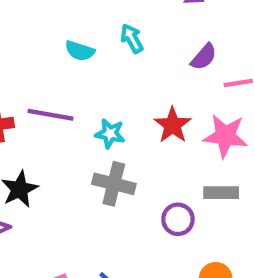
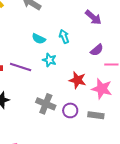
red star: (173, 125) -> (78, 80), turned -30
cyan star: (110, 134) -> (49, 60), moved
purple circle: (178, 219) -> (70, 110), moved

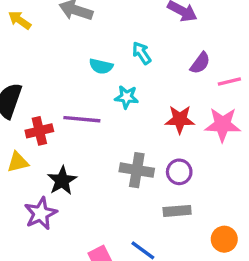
gray rectangle: (96, 115) -> (177, 211), moved

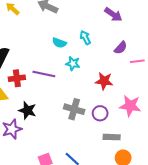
pink star: (223, 125) -> (130, 106), moved
black star: (62, 181) -> (27, 110), turned -30
gray rectangle: (177, 211) -> (112, 137), moved

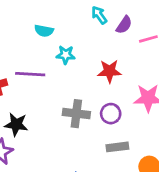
cyan arrow: (85, 38) -> (99, 15), moved
gray rectangle: (112, 137) -> (117, 147), moved

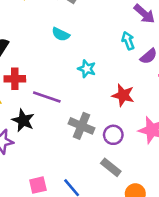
cyan semicircle: (44, 31) -> (61, 34), moved
purple line: (30, 74) -> (47, 97), moved
gray rectangle: (117, 147) -> (111, 167), turned 30

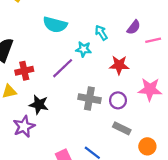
cyan semicircle: (61, 34) -> (55, 25), size x1.5
cyan arrow: (128, 41) -> (101, 33), moved
purple line: (47, 97) -> (63, 68), moved, turned -50

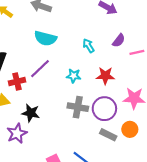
cyan star: (84, 49) -> (74, 76), moved
purple line: (63, 68) -> (40, 69), moved
purple circle: (118, 100) -> (104, 109), size x1.5
orange circle: (147, 146) -> (130, 129), moved

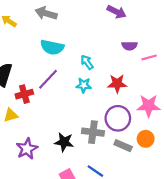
purple semicircle: (119, 40) -> (129, 46), turned 56
cyan arrow: (89, 46) -> (87, 62), moved
gray cross: (78, 107) -> (93, 132), moved
black star: (31, 113) -> (64, 142), moved

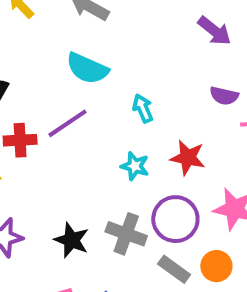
cyan star: (84, 85) -> (135, 166), moved

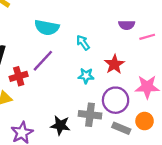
red star: (188, 158) -> (114, 64), turned -30

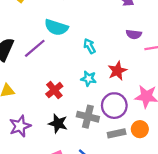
purple line: (43, 61) -> (35, 48), moved
red cross: (19, 76) -> (54, 90), moved, turned -30
gray rectangle: (121, 128) -> (117, 133), turned -42

